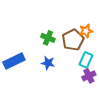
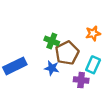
brown pentagon: (73, 40) -> (67, 53), moved
purple cross: (89, 76) -> (81, 80), moved, turned 32

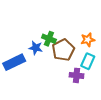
orange star: (93, 33) -> (88, 40), moved
blue star: (52, 68) -> (36, 48), moved

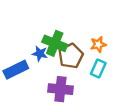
green cross: (49, 39) -> (55, 43), size x1.5
purple cross: (76, 75) -> (60, 89), moved, size x1.5

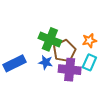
blue star: (40, 54) -> (46, 62), moved
purple cross: (60, 89) -> (70, 70), moved

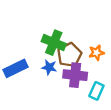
orange star: (89, 41) -> (96, 53), moved
cyan rectangle: (89, 62) -> (96, 91), moved

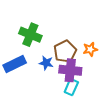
green cross: (54, 43) -> (30, 35), moved
cyan rectangle: (96, 91) -> (71, 87), moved

